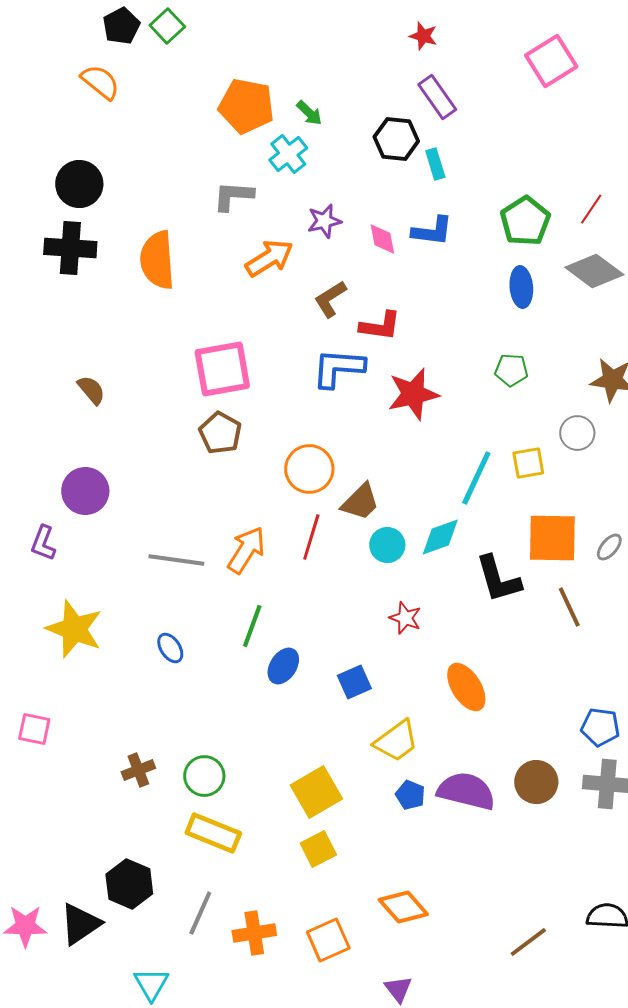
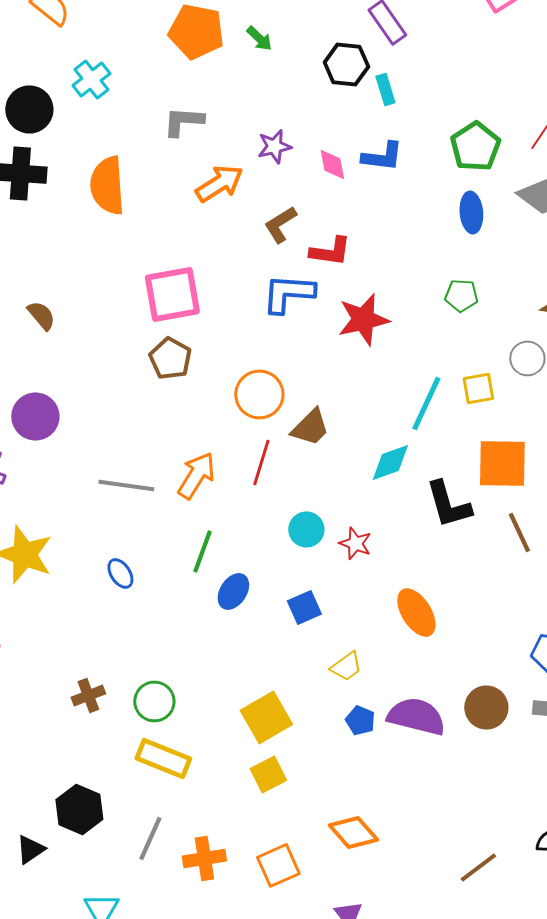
cyan cross: (288, 154) -> (91, 79), moved
cyan circle: (387, 545) -> (306, 529), moved
yellow trapezoid: (396, 741) -> (346, 666), size x0.7
black triangle: (80, 924) -> (30, 849), size x0.7

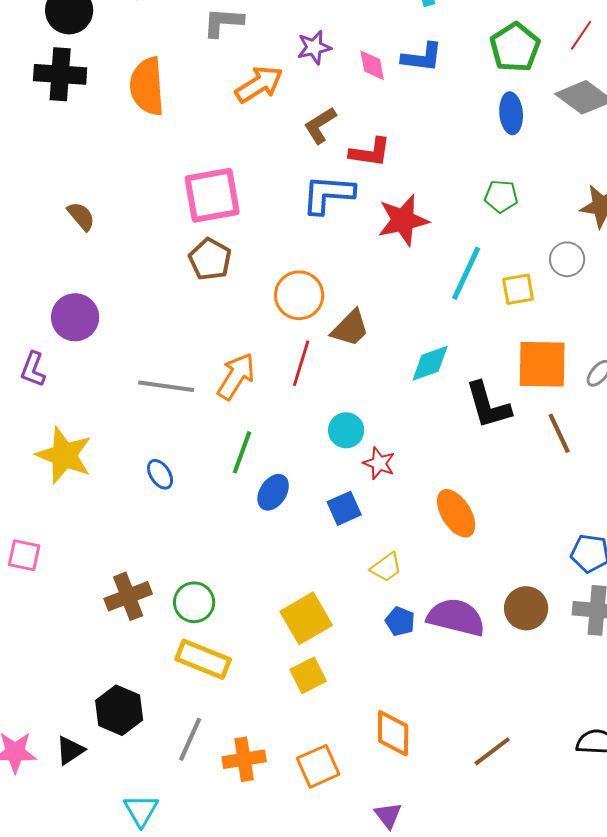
cyan line: (426, 403) -> (466, 273), moved
red star: (355, 543) -> (379, 463), moved
brown cross: (88, 695) -> (128, 596), size x1.4
orange diamond: (353, 832) -> (393, 733), turned 42
brown line: (478, 867) -> (492, 751), moved

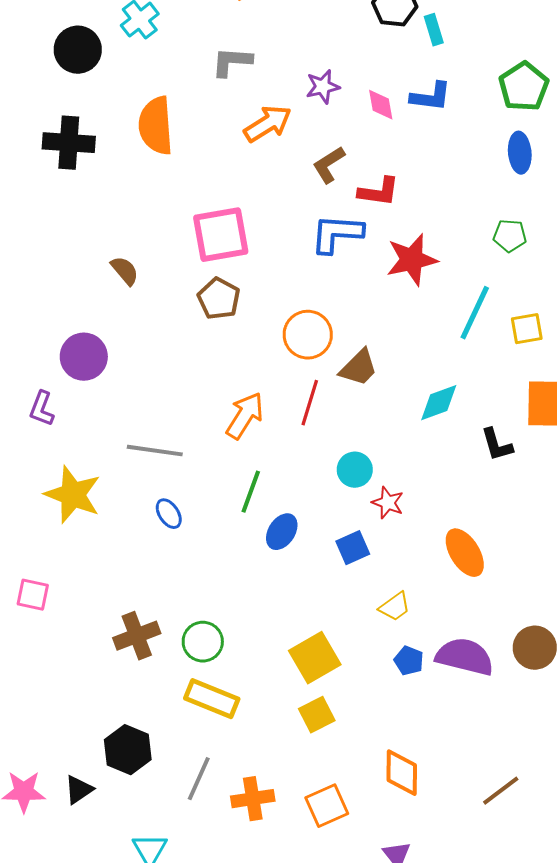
black cross: (60, 74) -> (69, 143), moved
brown semicircle: (81, 216) -> (125, 271), moved
gray line: (166, 386) -> (155, 451), moved
black L-shape: (488, 405) -> (497, 445), size x0.7

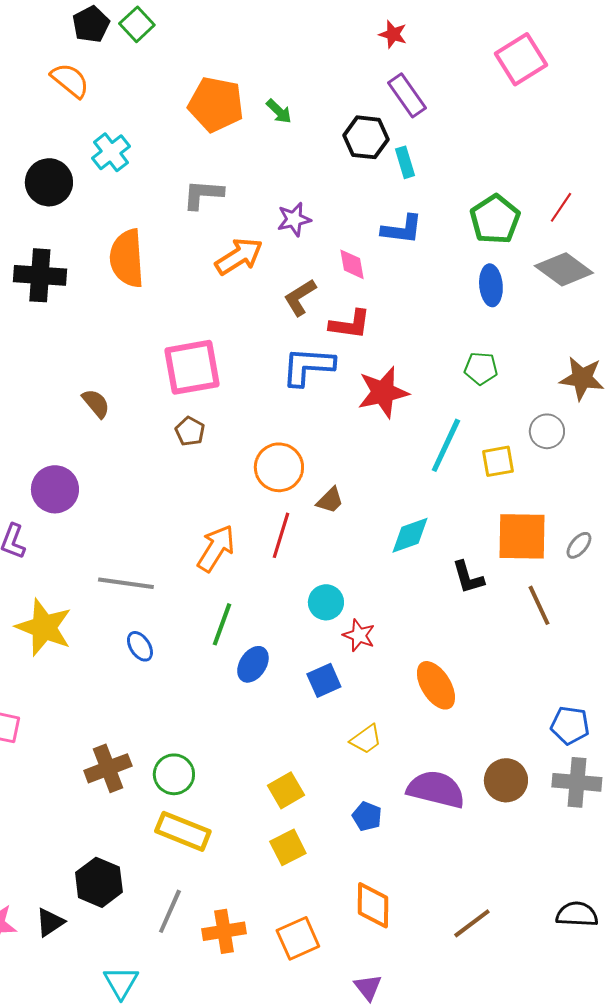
pink diamond: (381, 105) -> (352, 264), moved
brown pentagon: (219, 299) -> (190, 431), size x0.7
brown trapezoid: (359, 368) -> (330, 500), size x0.7
yellow square: (315, 658) -> (286, 790), size x0.7
blue pentagon: (409, 661) -> (367, 816), moved

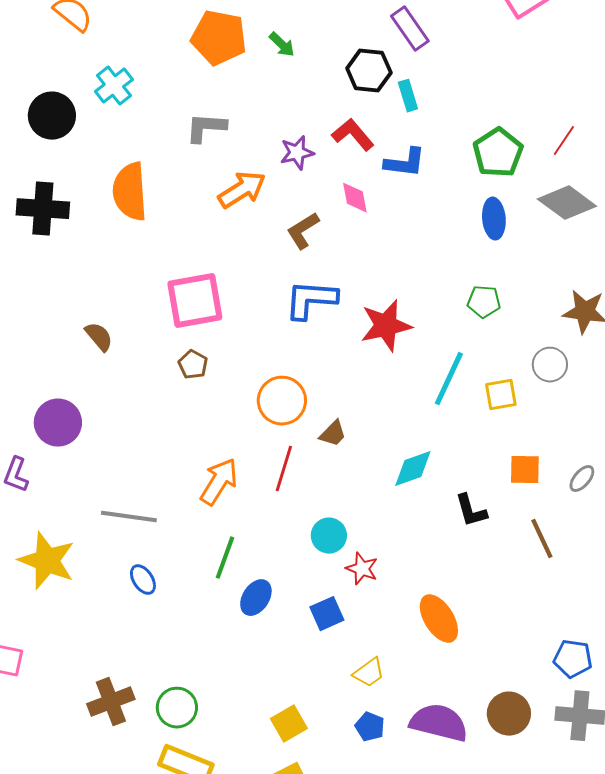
red L-shape: (350, 324) -> (353, 135), moved, turned -138
orange square: (522, 536) -> (525, 470), size x0.6
blue pentagon: (367, 816) -> (370, 727), moved

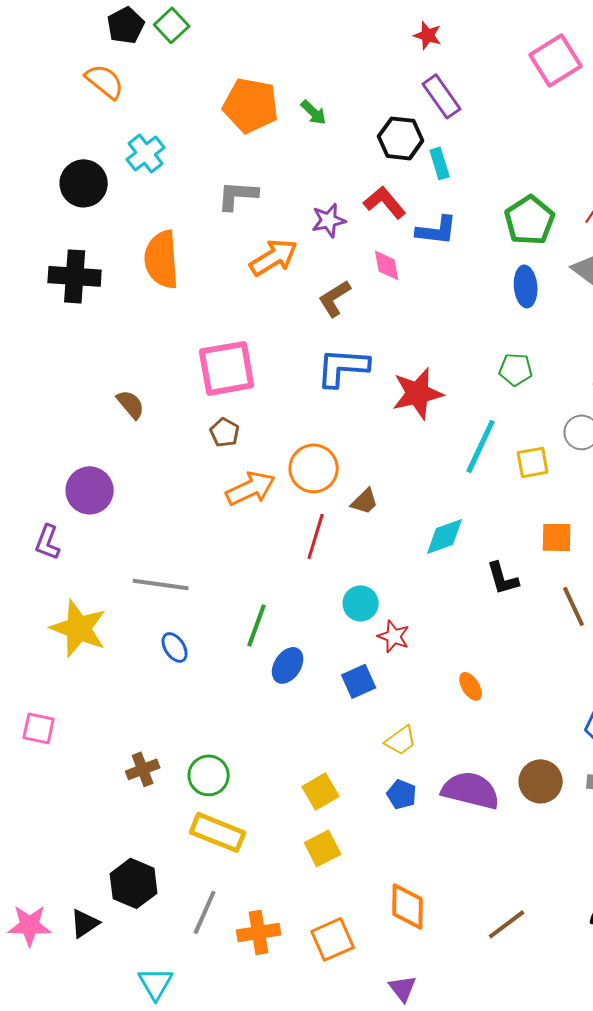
orange arrow: (219, 482) -> (251, 488), moved, turned 33
orange ellipse: (439, 619) -> (471, 686), size x0.6
brown cross: (111, 702) -> (143, 769), size x0.7

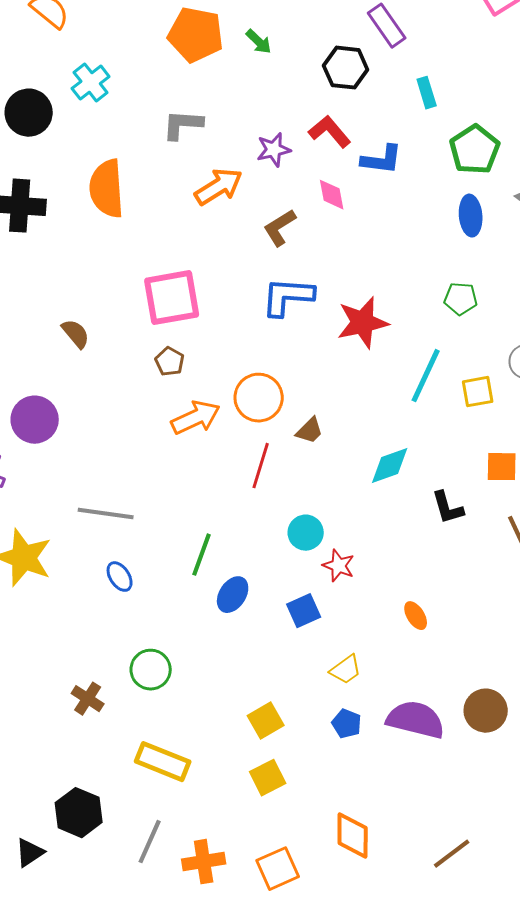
cyan rectangle: (440, 163) -> (427, 93), moved
brown cross: (143, 769) -> (88, 699), turned -36
green circle: (209, 775) -> (151, 670), moved

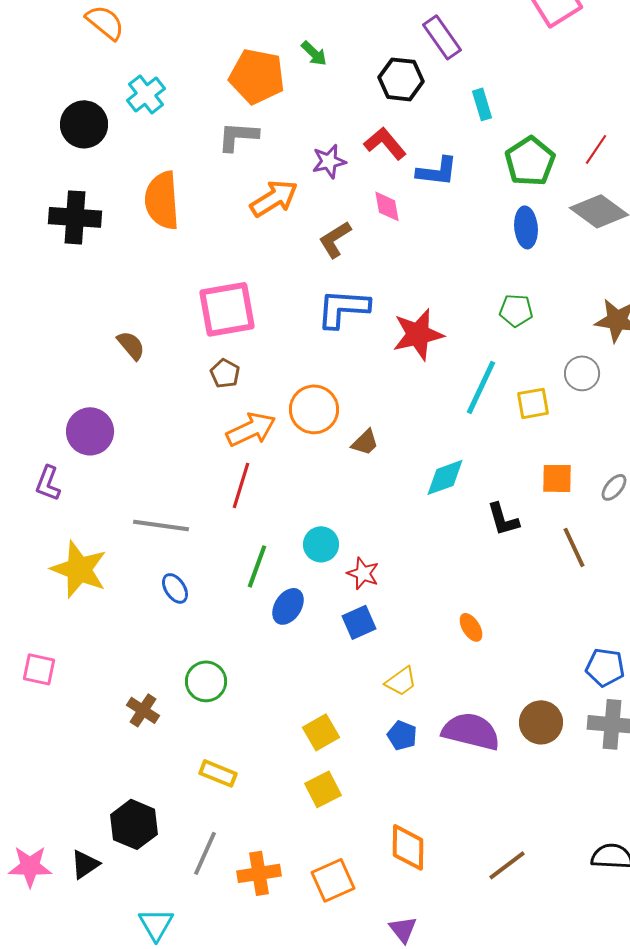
orange pentagon: (196, 35) -> (257, 76), moved
red line: (261, 466) -> (241, 485), moved
cyan circle: (306, 533) -> (321, 544), moved
red star: (339, 566) -> (363, 573), moved
yellow rectangle: (163, 762) -> (218, 773), size x0.7

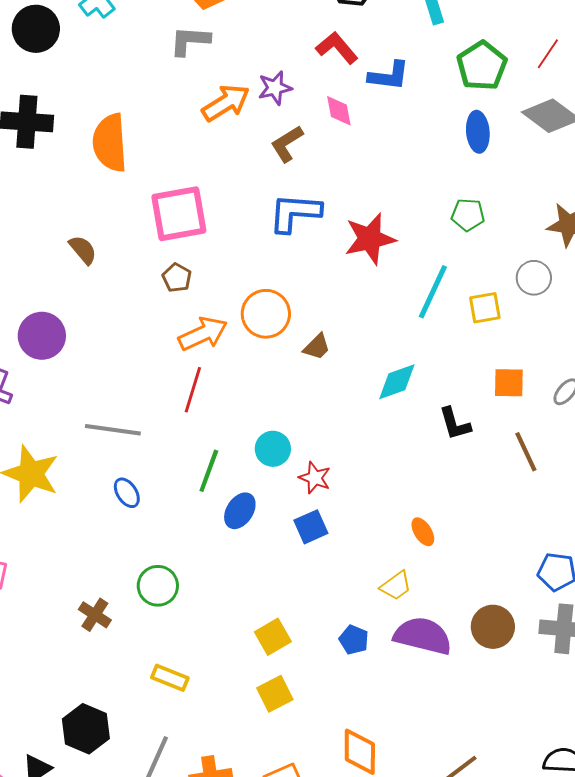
purple star: (329, 161) -> (275, 88), moved
orange semicircle: (162, 200) -> (110, 143), moved
yellow trapezoid: (401, 681) -> (396, 586), moved

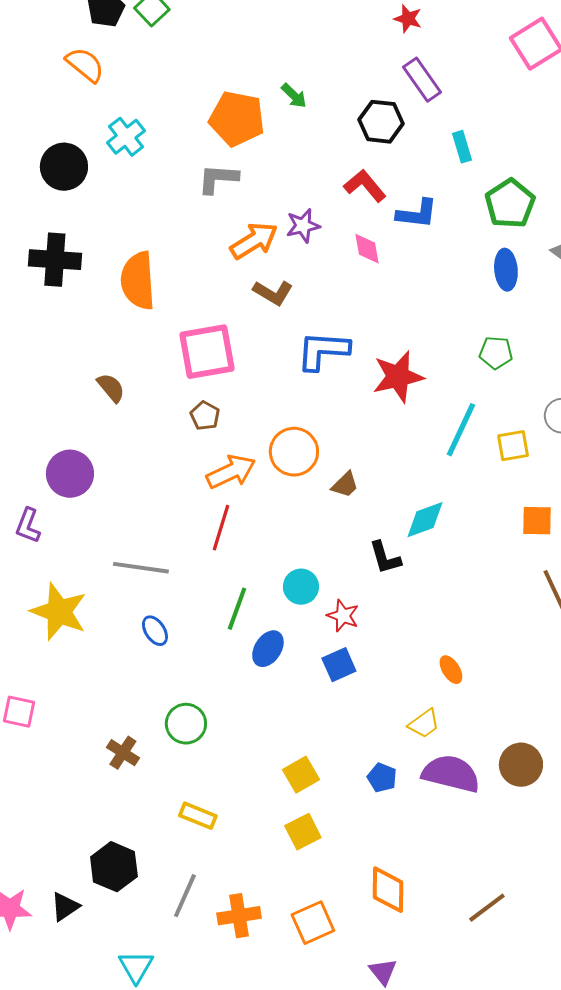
brown L-shape: (287, 144) -> (273, 293), moved, turned -117
black L-shape: (455, 424) -> (385, 558), moved

